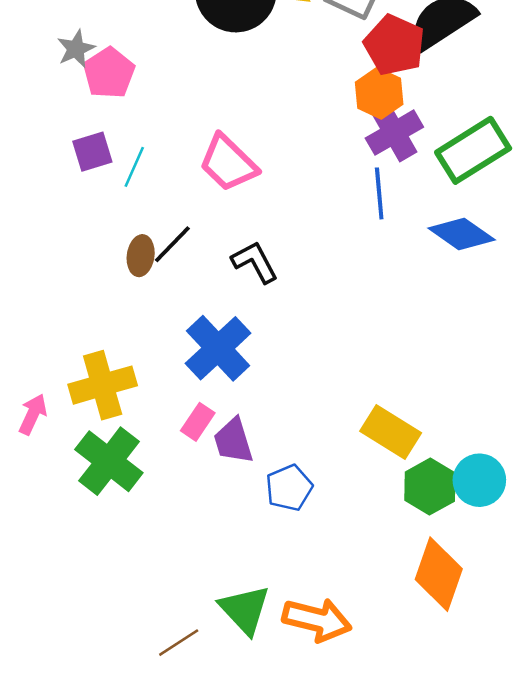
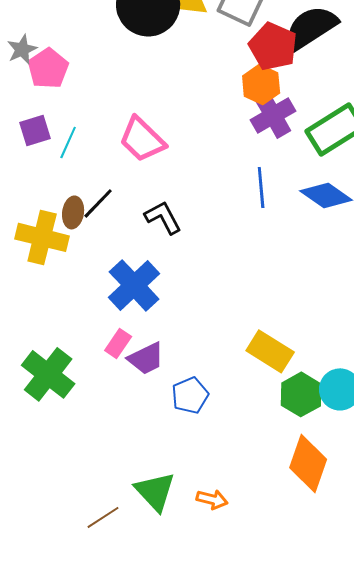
blue line: (379, 193) -> (261, 187), moved
yellow cross: (103, 385) -> (42, 237), moved, turned 30
purple trapezoid: (233, 441) -> (146, 358), turned -99
orange arrow: (317, 620) -> (212, 499), size x0.6

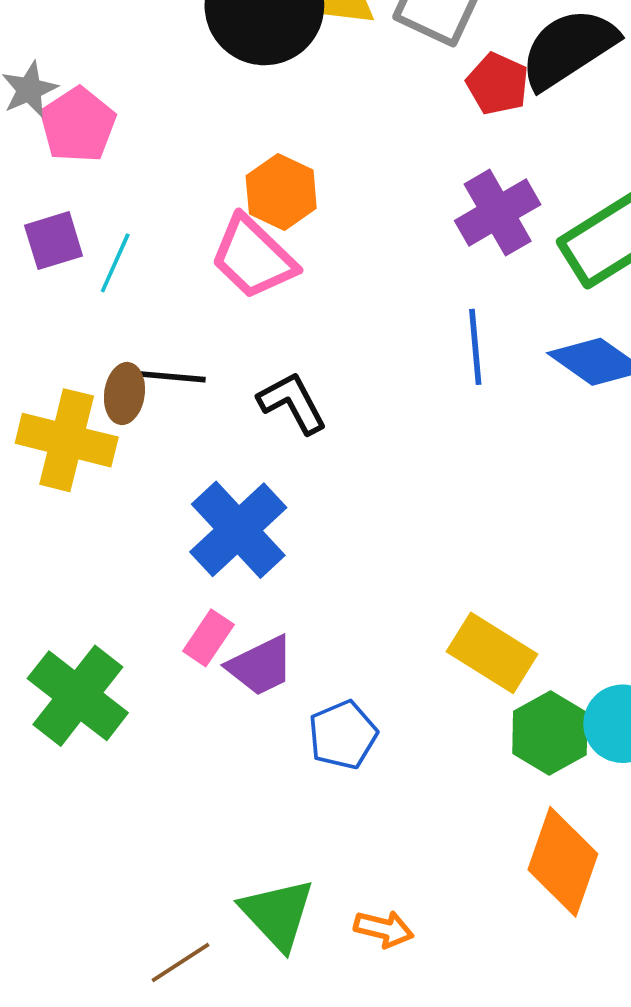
red pentagon: (273, 46) -> (498, 84), size x0.7
orange hexagon: (261, 84) -> (281, 192), moved
black line: (98, 203) -> (171, 377), turned 51

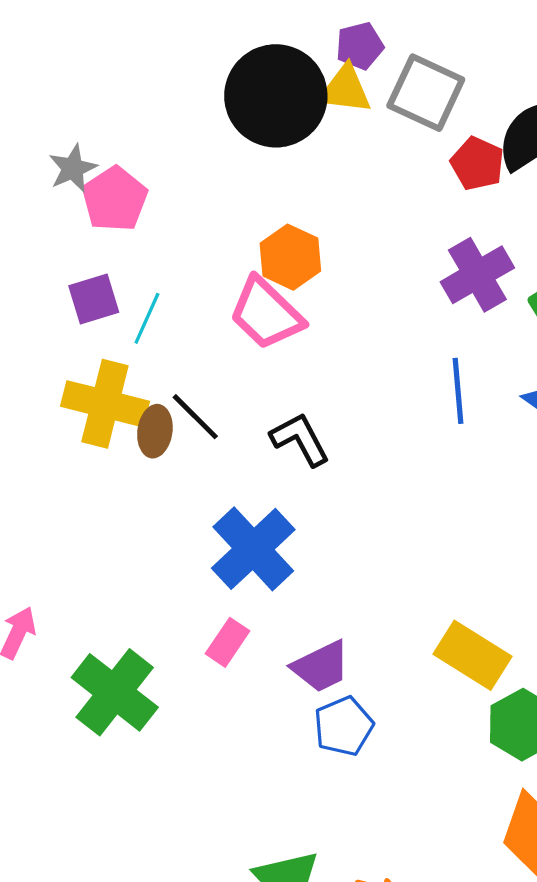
black line: (171, 377) -> (195, 417), turned 40
yellow cross: (67, 440) -> (105, 404), moved
purple trapezoid: (261, 666) -> (321, 667), moved

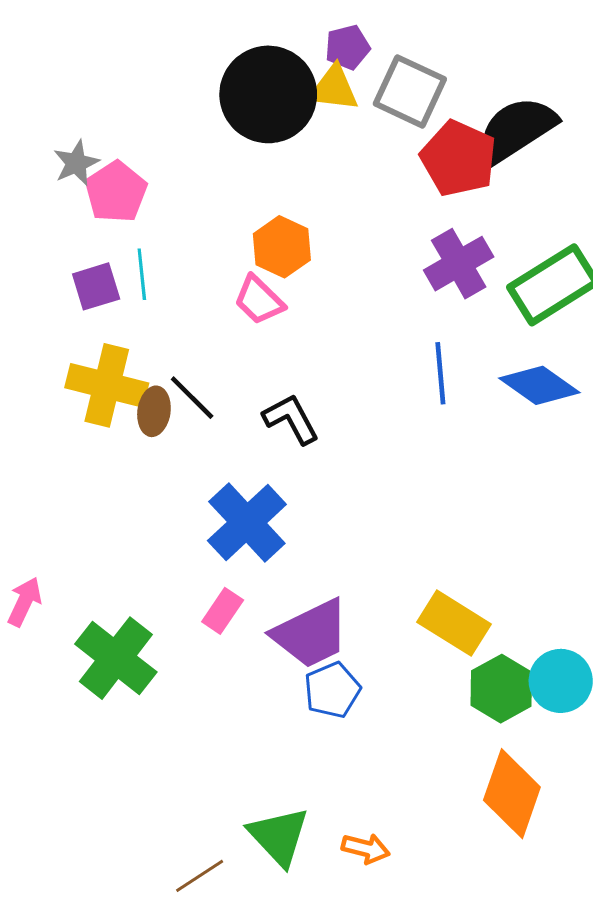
red pentagon: (477, 164) -> (459, 158), size x1.5
pink trapezoid: (266, 313) -> (259, 300), size x0.7
cyan line: (147, 318) -> (142, 274), moved, turned -30
purple trapezoid: (321, 667) -> (311, 634), size x1.4

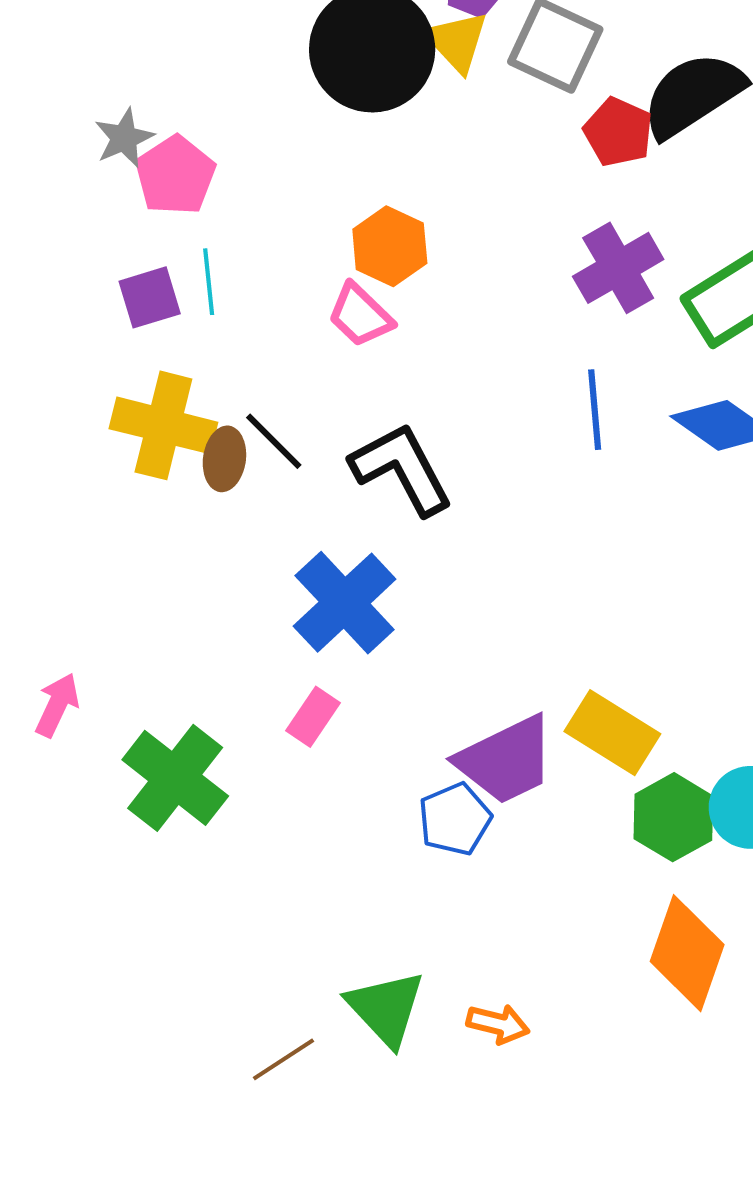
yellow triangle: (334, 88) -> (457, 42), turned 40
red pentagon: (459, 158) -> (618, 132), size x0.7
black L-shape: (291, 419) -> (402, 469), size x1.4
purple trapezoid: (311, 634) -> (506, 760), moved

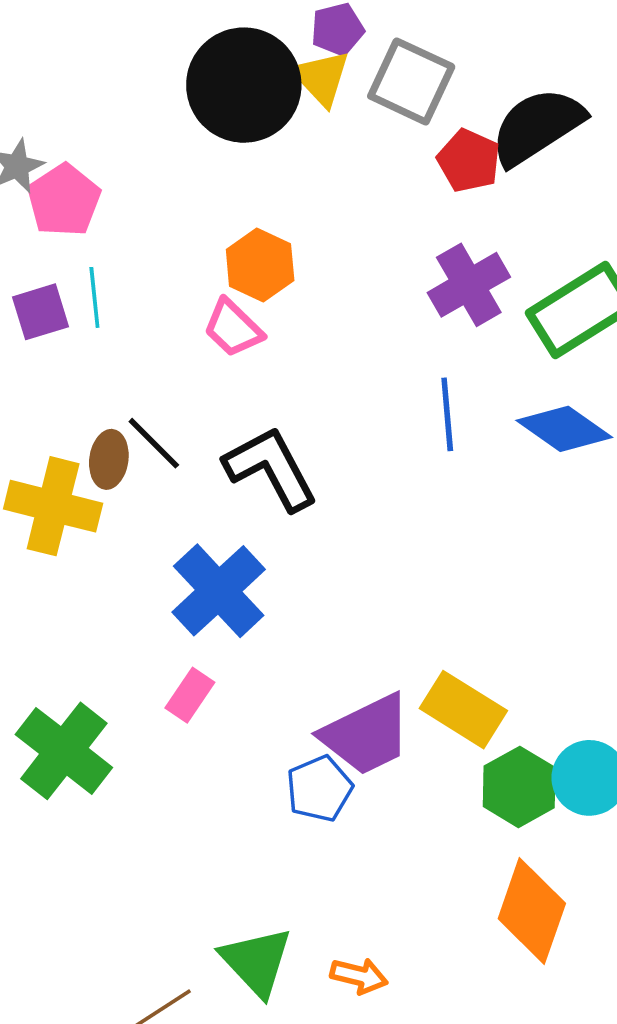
yellow cross: (163, 425) -> (53, 506), moved

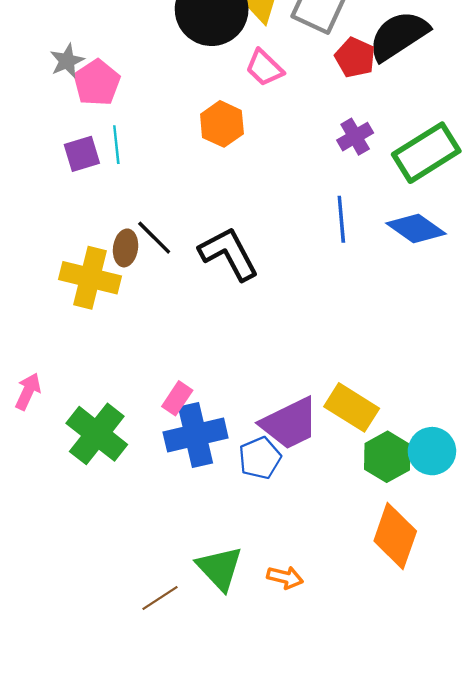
purple cross: (469, 285) -> (355, 137), size x0.7
pink trapezoid: (233, 328) -> (264, 68), moved
blue cross: (219, 591) -> (196, 435), moved, turned 30

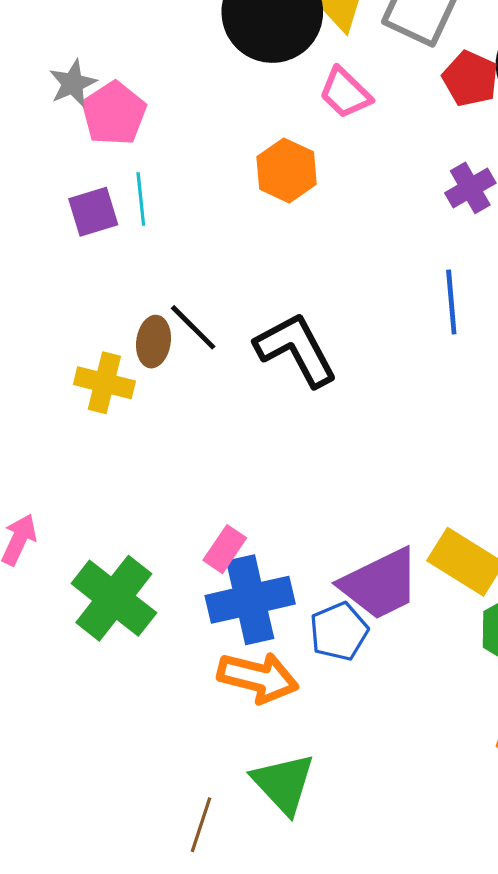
yellow cross: (90, 278) -> (104, 383), size x0.7
orange arrow: (285, 577) -> (258, 677), moved, size x1.6
brown line: (160, 598) -> (201, 825), turned -39

